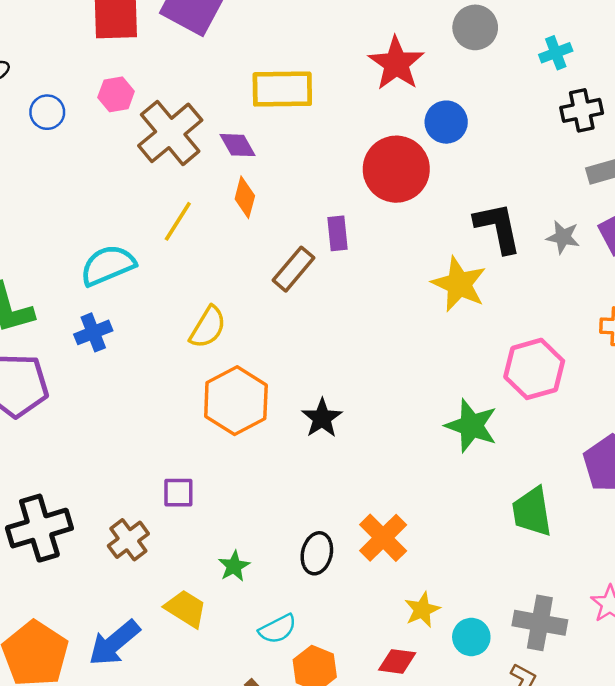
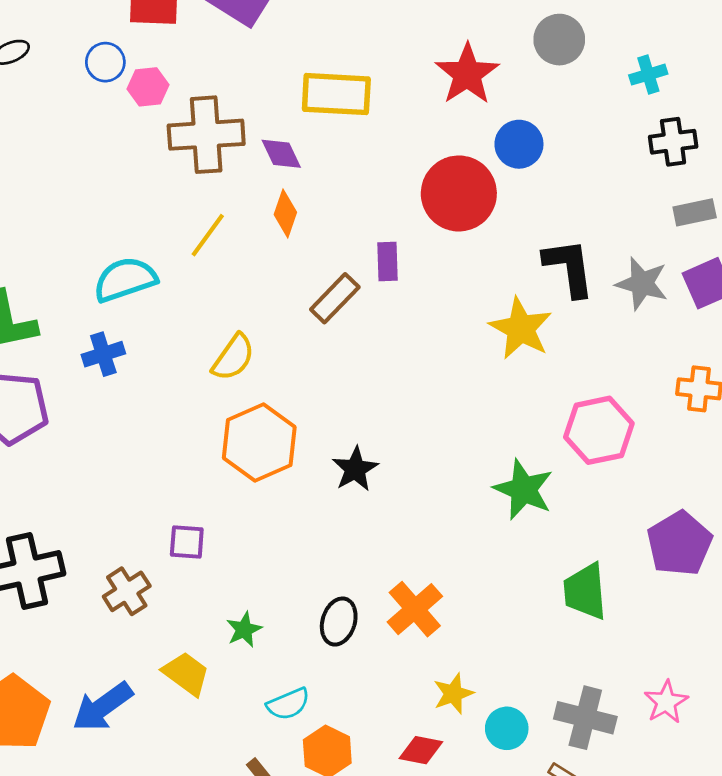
blue circle: (47, 112) -> (105, 62), moved
brown cross: (170, 133) -> (206, 135), turned 32
gray star: (563, 237) -> (642, 284), size x1.4

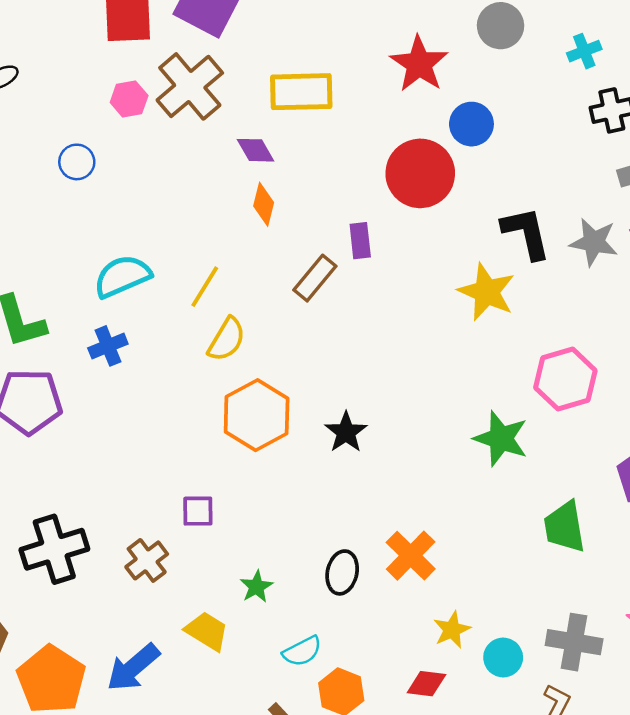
blue circle: (105, 62) -> (77, 162), moved
brown cross: (206, 135) -> (190, 86), moved, turned -32
yellow line: (208, 235) -> (205, 287), moved

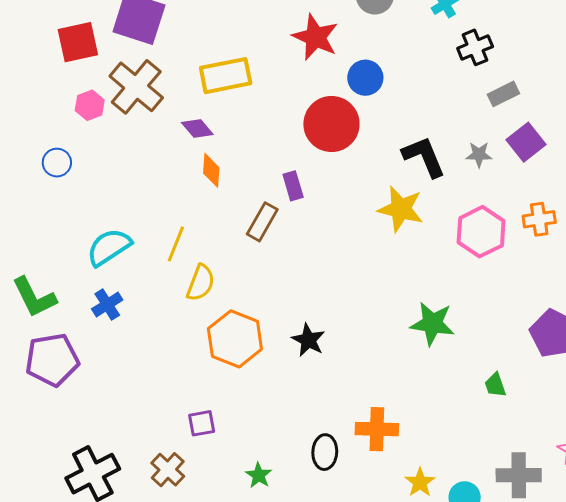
gray star: (594, 242) -> (479, 155), size x0.7
pink hexagon: (565, 379) -> (481, 232), moved
green trapezoid: (565, 527) -> (495, 385), size x0.6
orange cross: (411, 556) -> (377, 429), turned -33

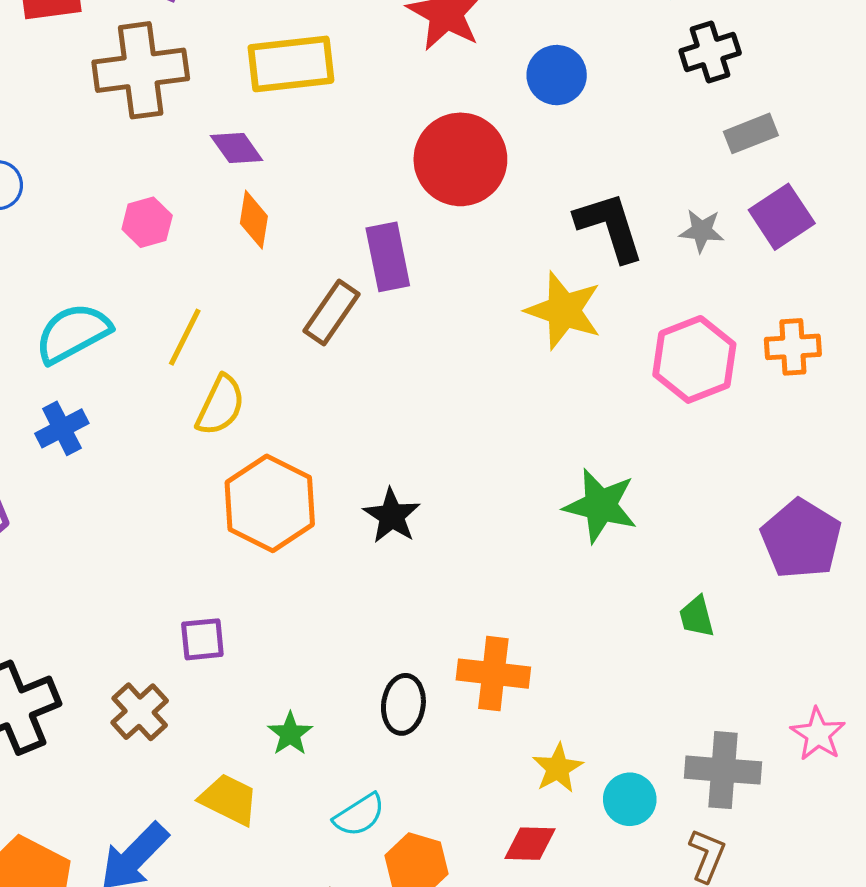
blue circle: (365, 78) -> (557, 75), moved
brown cross: (136, 87) -> (141, 70), turned 38
pink hexagon: (90, 105) -> (147, 222), moved
purple rectangle: (293, 186) -> (388, 257), size x1.4

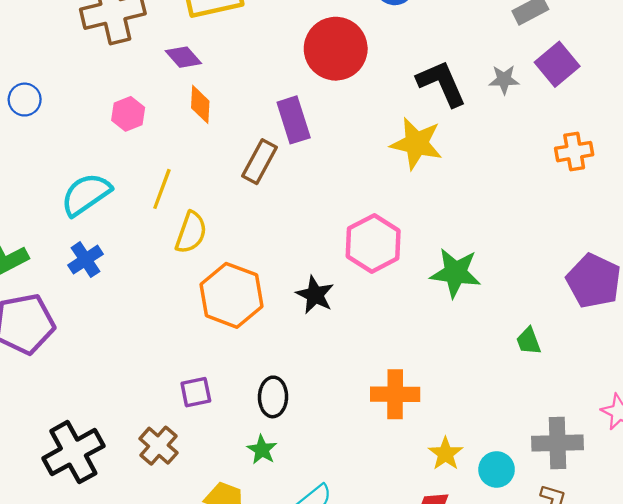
pink hexagon: (694, 359) -> (373, 243), moved
black ellipse: (403, 704) -> (273, 397), moved

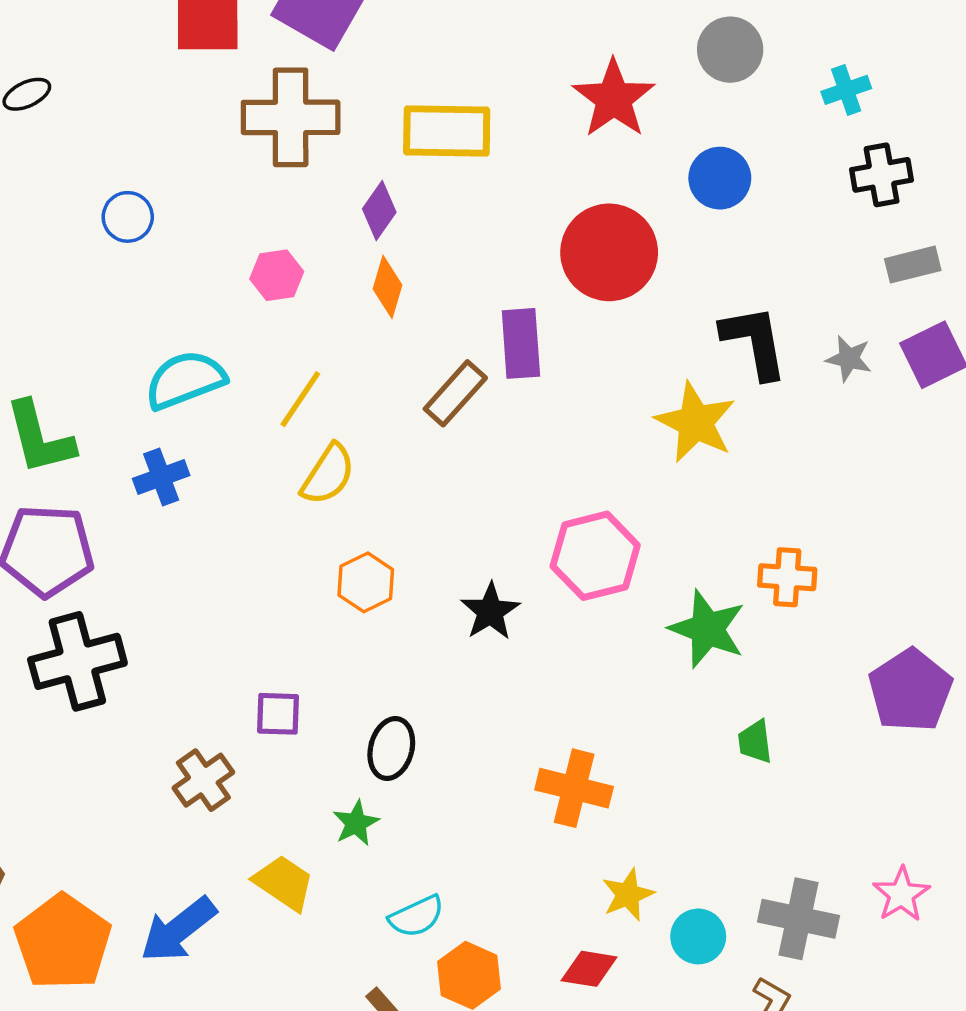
purple diamond: (183, 57) -> (379, 211), turned 63
orange cross: (574, 152) -> (787, 577), moved
orange hexagon: (231, 295) -> (366, 582), size x0.6
green trapezoid: (529, 341) -> (755, 742), moved
black cross: (73, 452) -> (77, 661), moved

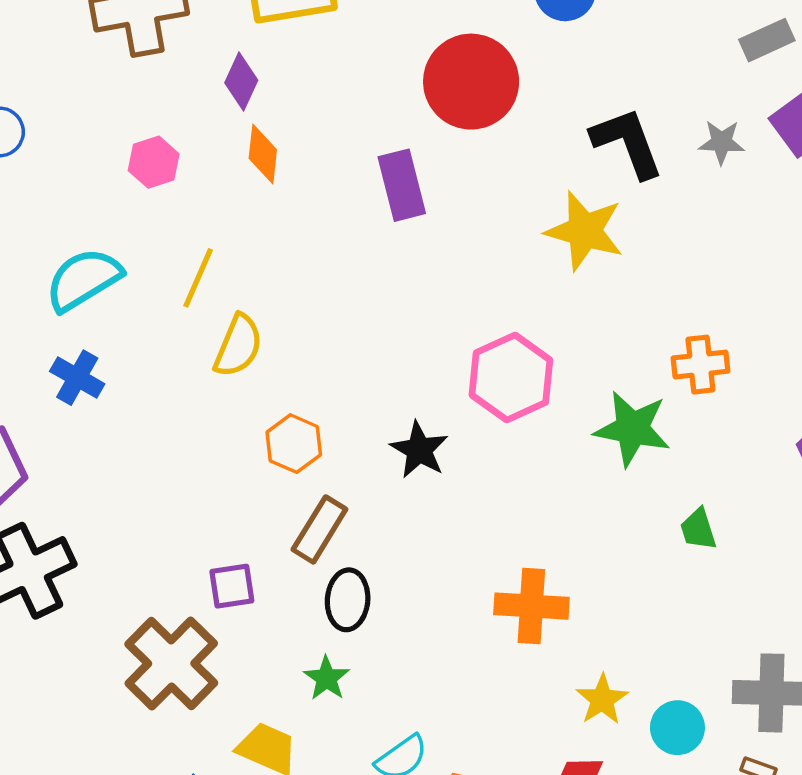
brown rectangle: (455, 393) -> (319, 529), moved
blue cross: (161, 477) -> (77, 378), turned -30
brown cross: (203, 780) -> (171, 663), size x1.6

